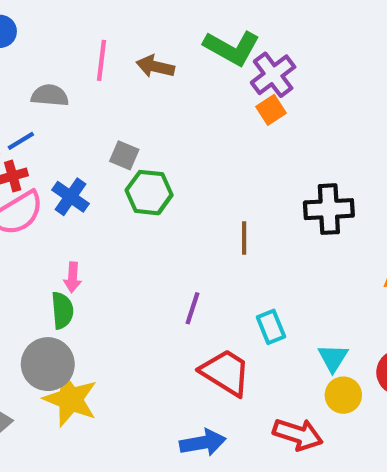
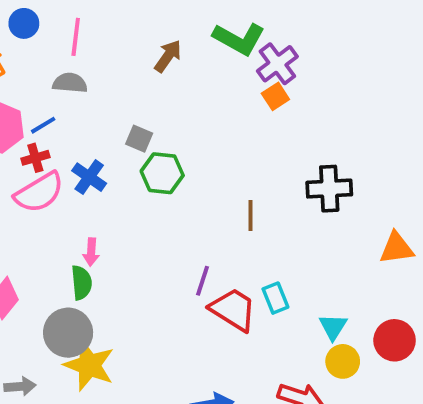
pink line: (102, 60) -> (76, 37), moved
brown arrow: (155, 66) -> (168, 56), turned 112
red trapezoid: (226, 372) -> (233, 310), moved

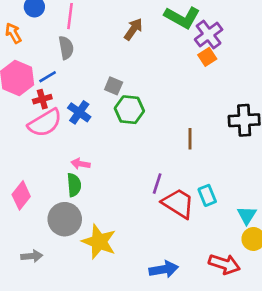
gray semicircle: (70, 83) -> (66, 48), turned 75
pink arrow: (91, 252) -> (81, 164), turned 96
yellow star: (89, 365) -> (99, 242), moved

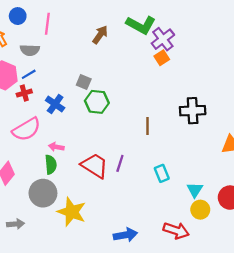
gray semicircle: (66, 48) -> (30, 50), moved, turned 102
pink semicircle: (45, 123) -> (26, 129), moved
red trapezoid: (178, 203) -> (95, 166), moved

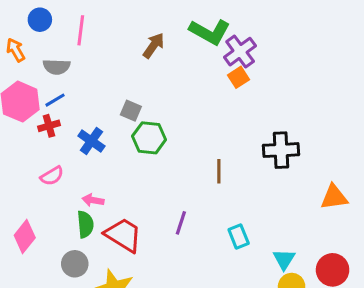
pink semicircle: (26, 129) -> (52, 176), size x0.6
red trapezoid: (95, 166) -> (123, 235), moved
gray circle: (43, 193) -> (75, 264), size x0.7

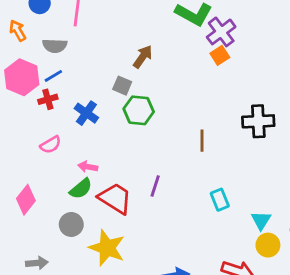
brown arrow: (154, 45) -> (143, 57), moved
purple line: (181, 223) -> (155, 186), moved
green semicircle: (85, 224) -> (81, 189), turned 55

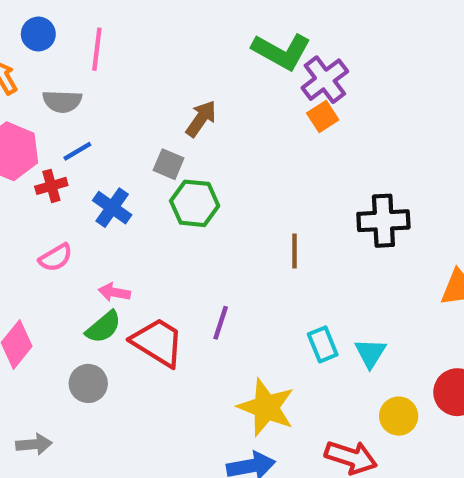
blue line: (53, 76) -> (77, 151), moved
cyan triangle: (261, 220) -> (370, 353), moved
yellow star: (107, 248) -> (266, 407), moved

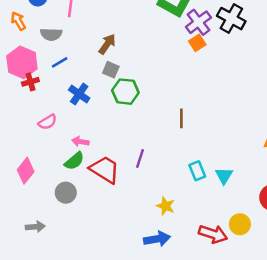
brown arrow: (201, 119) -> (107, 44), moved
red cross: (51, 186) -> (30, 82), moved
black cross: (383, 221) -> (231, 19), moved, turned 32
yellow star: (266, 407) -> (166, 206), size x0.6
yellow circle: (399, 416) -> (240, 224), moved

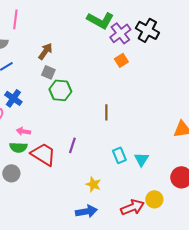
orange square: (197, 43) -> (121, 60), moved
blue cross: (79, 94) -> (13, 98), moved
green semicircle: (74, 161) -> (18, 147), turned 42
red arrow: (213, 234) -> (132, 207), turned -40

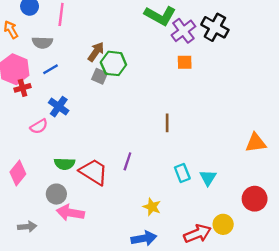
orange square: (121, 60) -> (185, 62), turned 32
green hexagon: (60, 90) -> (113, 63), moved
pink arrow: (23, 131) -> (70, 213), moved, size x1.6

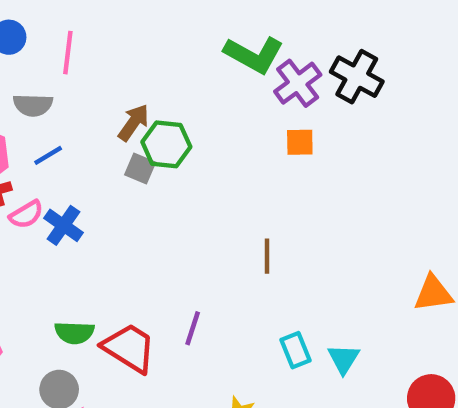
pink semicircle: (39, 126) -> (26, 214), moved

